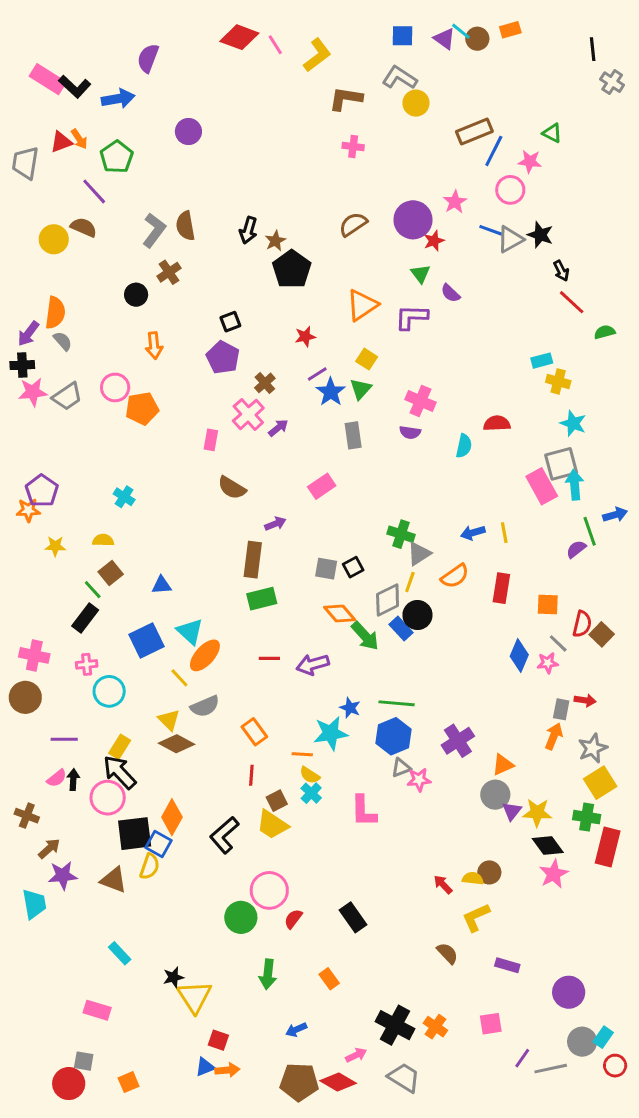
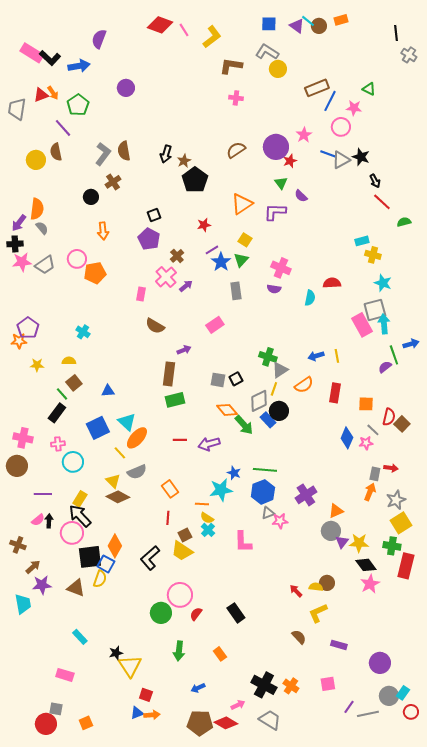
brown semicircle: (84, 227) -> (56, 152), turned -126

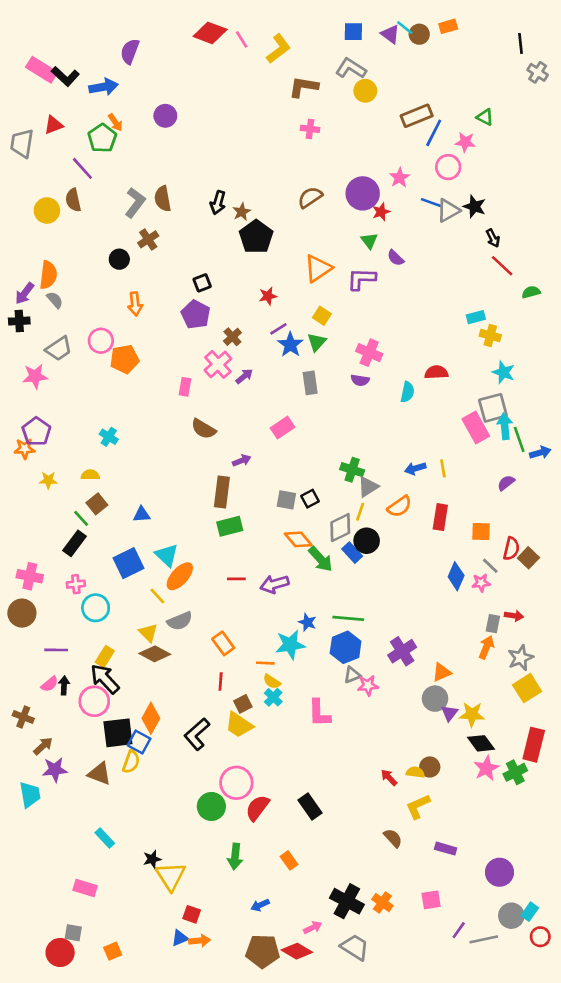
orange arrow: (53, 93) -> (115, 122), moved
pink star: (22, 262) -> (35, 376), moved
green line: (394, 355) -> (519, 439), moved
green cross: (392, 546) -> (515, 772), moved, turned -36
red semicircle: (196, 614) -> (257, 808), size x1.5

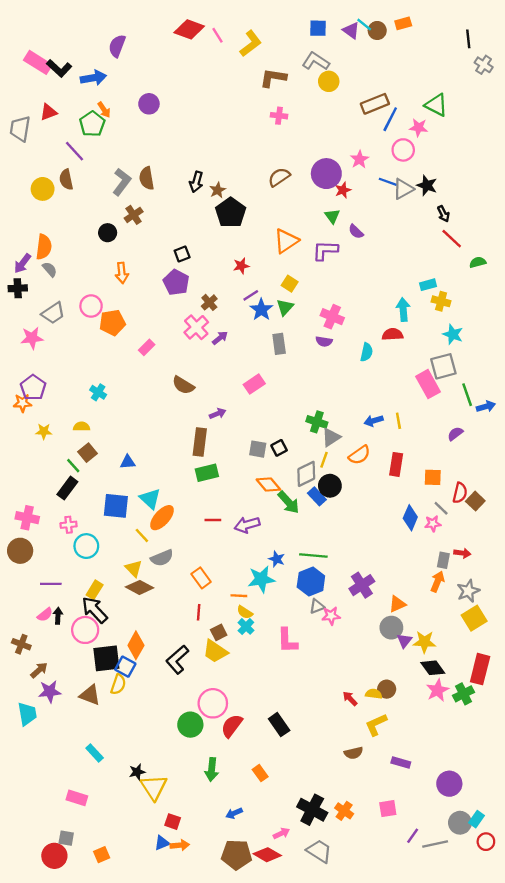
green triangle: (485, 117) -> (436, 105), size x1.5
pink rectangle: (185, 387) -> (147, 347), moved, turned 35
cyan arrow: (505, 426) -> (403, 310), moved
blue square: (128, 563) -> (116, 506), turned 32
brown semicircle: (393, 838) -> (354, 753), turned 120

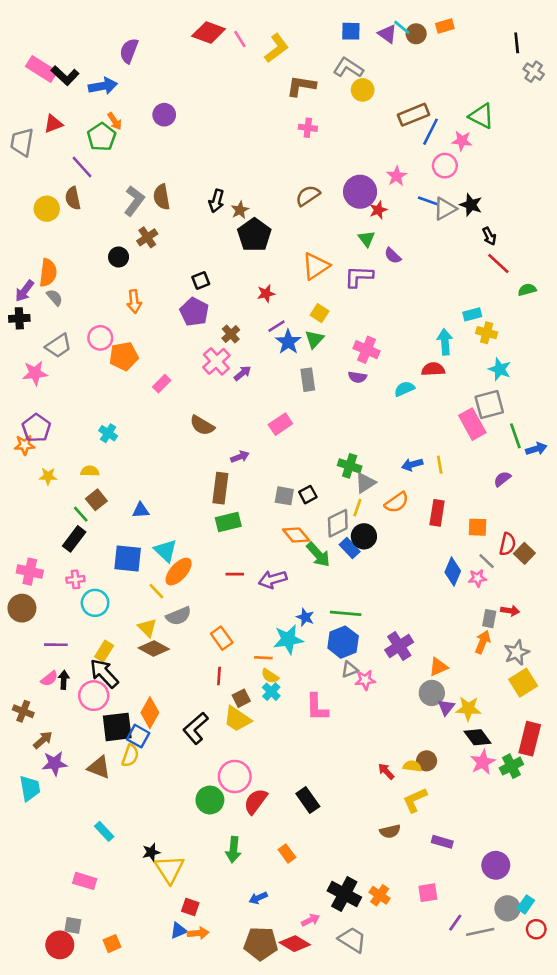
cyan semicircle: (367, 352) -> (404, 389), turned -126

